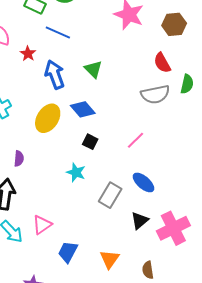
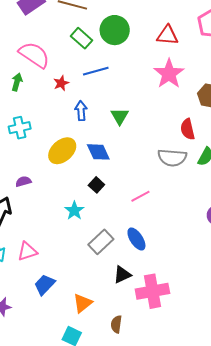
blue line: (58, 32) -> (96, 71), turned -55
blue arrow: (55, 75) -> (81, 111), size x0.7
purple semicircle: (19, 159) -> (23, 181), turned -126

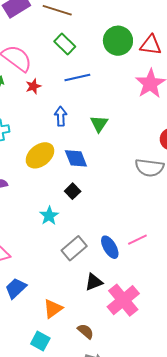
green circle: (115, 30) -> (118, 41), moved
red star: (61, 83) -> (33, 86), moved
pink line: (140, 196) -> (137, 240), moved
pink cross: (152, 291) -> (123, 300), turned -32
brown semicircle: (116, 324) -> (86, 331), turned 120

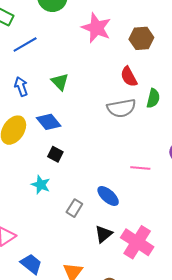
pink line: (137, 240) -> (140, 168), moved, turned 48
gray rectangle: (74, 248) -> (74, 208), size x0.7
blue trapezoid: (16, 288) -> (31, 264), turned 100

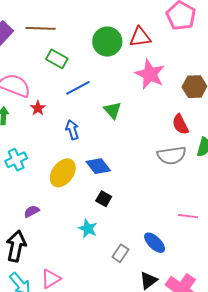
green triangle: (60, 82) -> (112, 110), moved

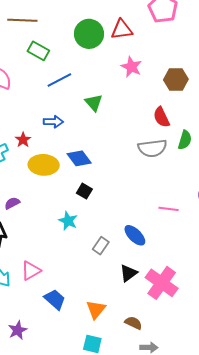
pink star: (150, 74) -> (131, 67), size x0.7
red star: (38, 108) -> (23, 140), moved
blue arrow: (72, 130) -> (53, 122), turned 108
yellow ellipse: (63, 173) -> (44, 165), turned 56

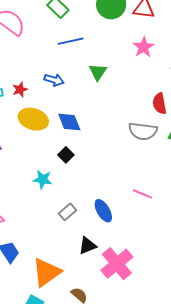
cyan star: (68, 221) -> (43, 179), turned -30
orange triangle: (96, 309) -> (46, 272), size x1.5

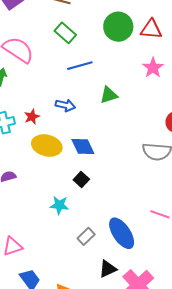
green triangle: (98, 72) -> (109, 95), turned 42
blue ellipse: (103, 211) -> (122, 233), size x1.4

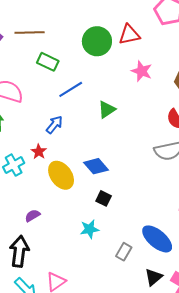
blue arrow: (65, 105) -> (54, 125), moved, turned -48
yellow ellipse: (47, 146) -> (61, 175), turned 56

